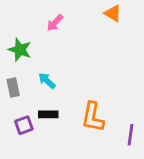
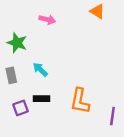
pink arrow: (55, 23) -> (47, 20), turned -119

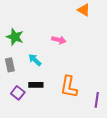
pink arrow: (47, 20) -> (59, 40), moved
purple square: (21, 108) -> (18, 93), turned -32

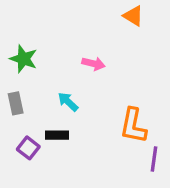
cyan arrow: (35, 60) -> (68, 102), moved
orange L-shape: (69, 87) -> (133, 126), moved

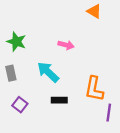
cyan arrow: (68, 102) -> (48, 72), size x1.5
black rectangle: (57, 135) -> (59, 100), moved

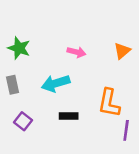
orange triangle: (94, 11) -> (122, 51), moved, turned 49
cyan arrow: (48, 72) -> (56, 83), turned -60

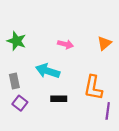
cyan arrow: (56, 83) -> (48, 71), turned 35
gray rectangle: (13, 85) -> (14, 81), moved

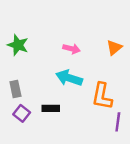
cyan arrow: (48, 71) -> (69, 78), moved
black rectangle: (59, 99) -> (51, 108), moved

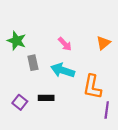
pink arrow: (72, 49) -> (65, 44), turned 32
gray rectangle: (15, 89) -> (33, 63), moved

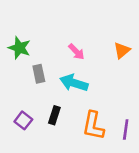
orange L-shape: (92, 87) -> (93, 126), moved
black rectangle: (46, 98) -> (54, 115), turned -72

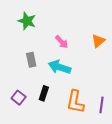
green star: (19, 48) -> (27, 21), moved

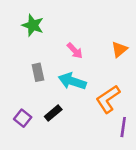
black rectangle: (44, 93) -> (53, 113), turned 32
orange L-shape: (75, 102) -> (108, 99), moved, turned 45

